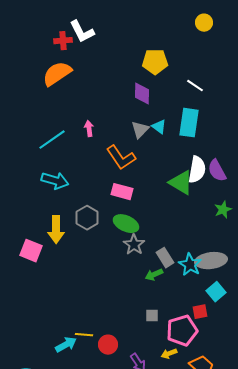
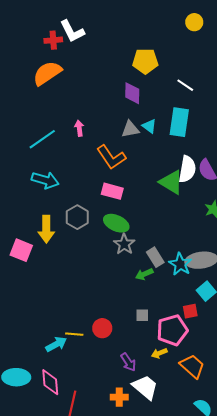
gray triangle: (140, 130) -> (130, 129), turned 36
red circle: (108, 345) -> (102, 328), moved

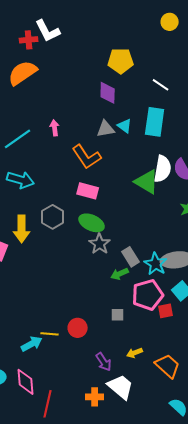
pink pentagon: (172, 330) -> (148, 295), moved

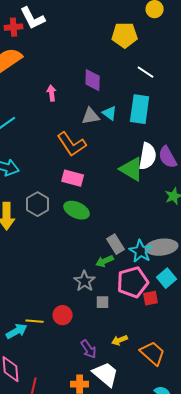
yellow pentagon: (121, 61) -> (125, 35), moved
pink arrow: (55, 128) -> (52, 93), moved
gray star: (100, 244) -> (85, 281), moved

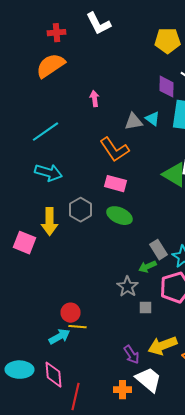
white L-shape: (33, 18) -> (98, 24), moved
purple diamond: (93, 80) -> (166, 87), moved
red circle: (63, 315) -> (70, 313), moved
yellow arrow: (120, 340) -> (162, 346), size x1.8

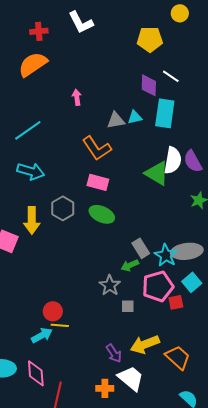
cyan triangle: (152, 119) -> (135, 117), turned -49

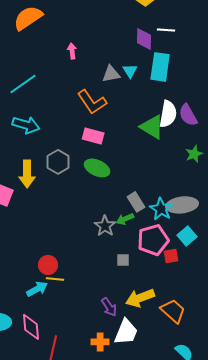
white line: (171, 76) -> (166, 30), turned -30
cyan triangle: (135, 117) -> (130, 71), turned -49
gray star: (110, 285) -> (105, 226), moved
white trapezoid: (131, 378) -> (126, 332), turned 72

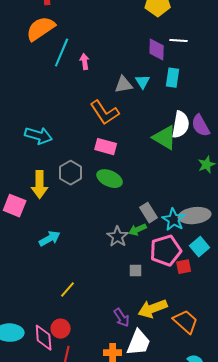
cyan rectangle: (160, 67) -> (173, 78), size x0.7
cyan line: (23, 84) -> (62, 53), moved, turned -32
red circle: (48, 265) -> (61, 329), moved
yellow line: (55, 279) -> (68, 290), turned -54
cyan arrow: (37, 289) -> (50, 239), moved

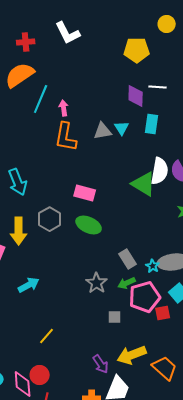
orange L-shape: (105, 113) -> (66, 137), moved, turned 44
cyan arrow: (39, 136) -> (18, 182), turned 52
cyan star: (174, 220) -> (153, 266), size x0.6
green arrow: (138, 230) -> (127, 283), moved

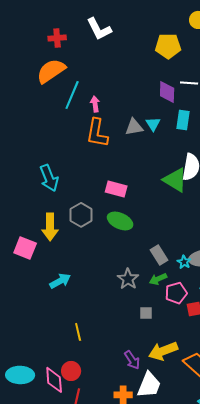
pink pentagon: (145, 297) -> (176, 293), size x0.7
yellow line: (47, 336) -> (78, 332), turned -54

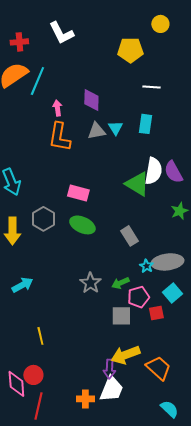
purple diamond: (167, 92) -> (91, 100), moved
cyan line: (72, 95) -> (37, 81), moved
gray rectangle: (159, 255) -> (129, 236), moved
gray square: (146, 313) -> (121, 316), moved, size x1.5
purple arrow: (132, 360) -> (109, 369), moved, turned 36

